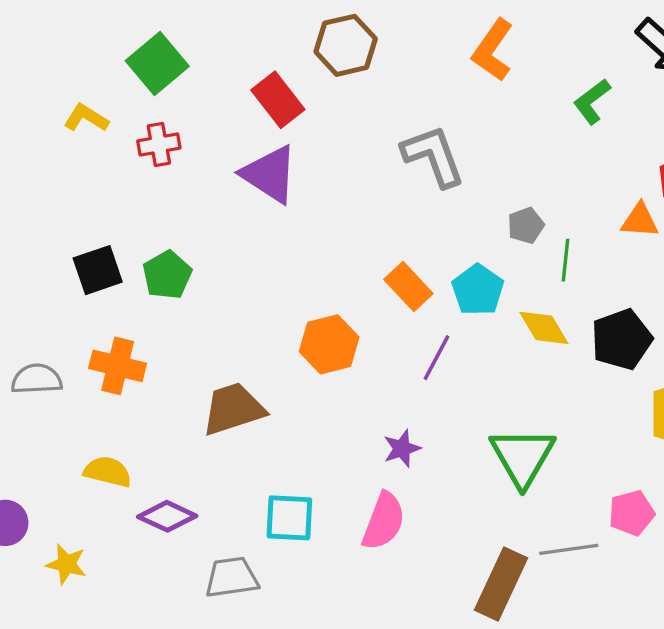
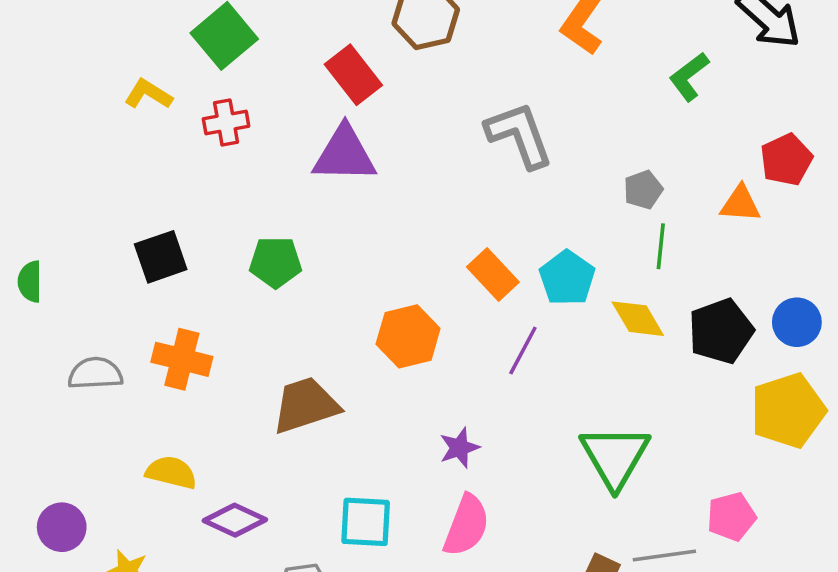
purple triangle: (270, 174) -> (344, 154), turned -32
gray pentagon: (526, 225) -> (643, 190), moved
green pentagon: (167, 275) -> (276, 262), moved, turned 30
purple star: (402, 449) -> (459, 448), moved

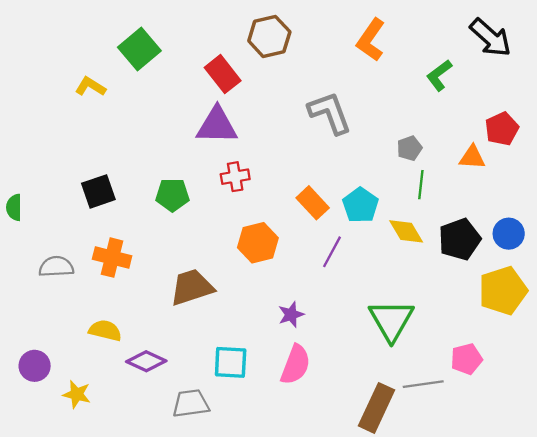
red cross: (226, 123) -> (235, 177), moved

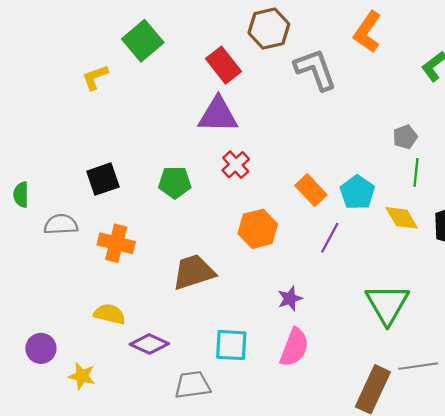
yellow L-shape: (90, 87) -> (95, 77), turned -52
gray L-shape: (330, 113) -> (315, 70), moved
red cross: (235, 177) -> (236, 165), turned -32
gray semicircle: (56, 267) -> (61, 224), moved

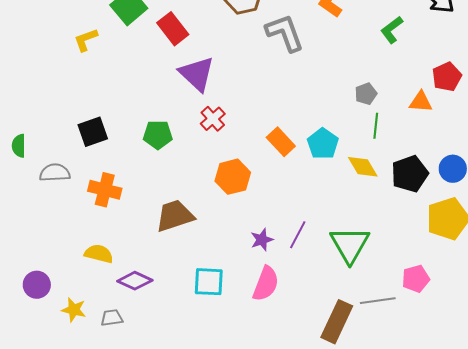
red rectangle: (224, 65) -> (173, 29), moved
purple triangle: (218, 115) -> (197, 74), turned 42
purple line: (330, 238) -> (298, 235), moved
gray trapezoid: (193, 385) -> (112, 318), moved, size x0.7

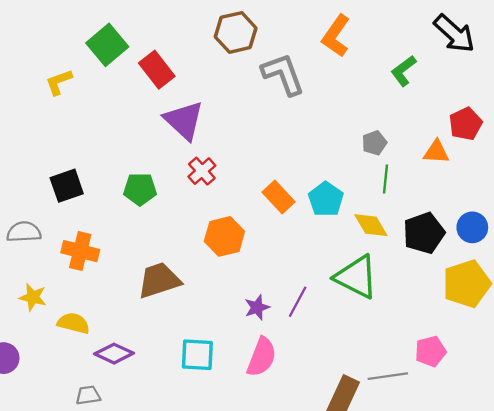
green triangle: (350, 245) -> (356, 277), moved, turned -33
yellow star: (74, 310) -> (33, 297), moved

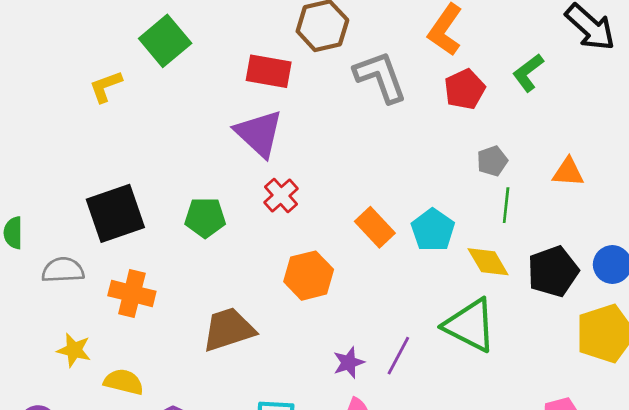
red rectangle: (157, 70) -> (269, 71), moved, turned -42
red pentagon: (466, 124) -> (465, 89), moved
black square: (67, 186) -> (115, 213), size x1.4

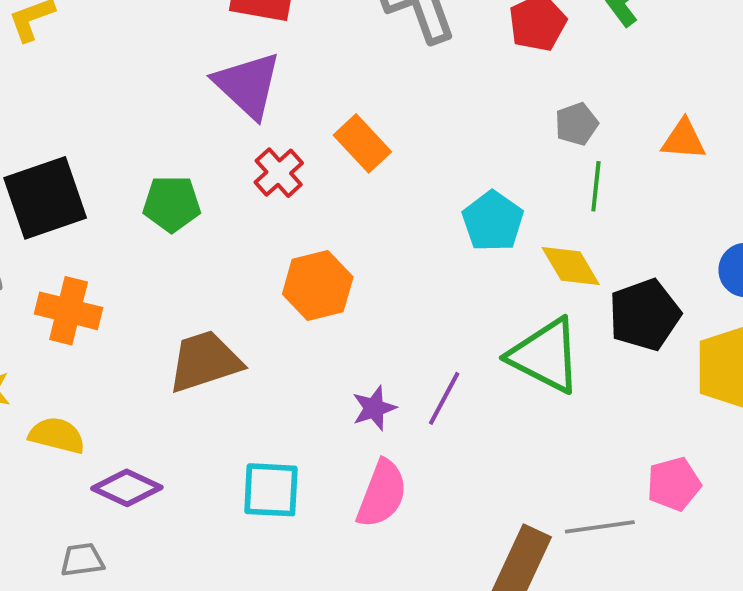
orange rectangle: (375, 227) -> (362, 143), moved
black pentagon: (553, 271) -> (645, 315), moved

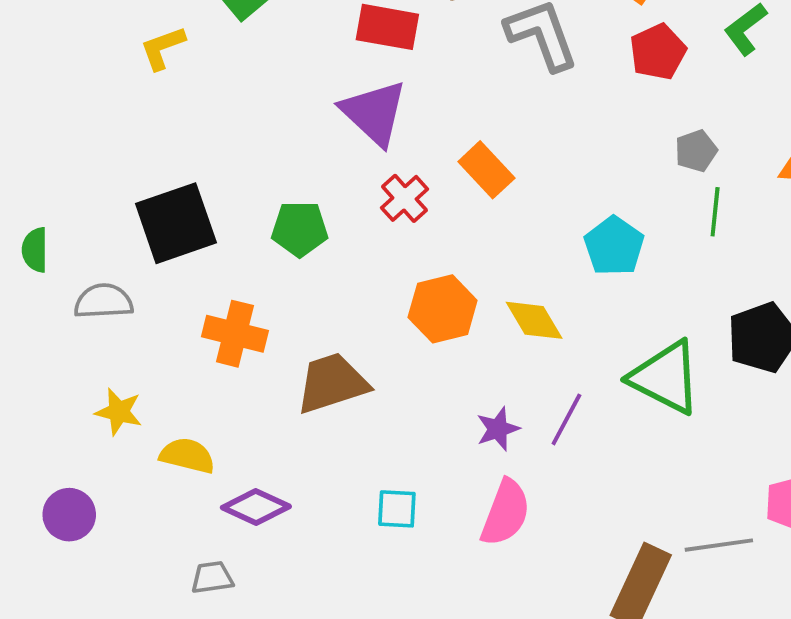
yellow diamond: (571, 266) -> (534, 320), moved
orange cross: (69, 311) -> (235, 334), moved
cyan square: (271, 490) -> (397, 509), size x0.7

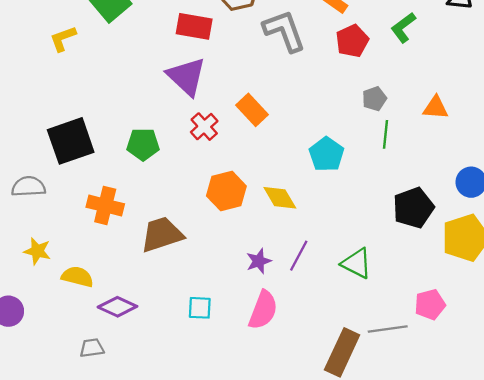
green triangle: (665, 377) -> (357, 263), moved, size x0.7

